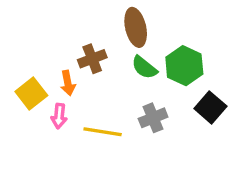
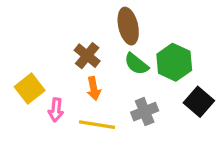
brown cross: (92, 59) -> (87, 56), turned -30
orange arrow: (68, 83) -> (94, 89), moved

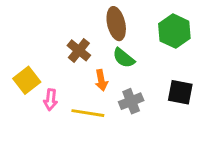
green hexagon: (174, 62) -> (174, 31), moved
orange arrow: (94, 89) -> (101, 80), moved
black square: (199, 102) -> (180, 92), turned -30

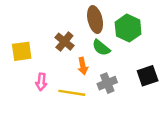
green hexagon: (174, 31) -> (128, 28), moved
yellow square: (27, 80) -> (22, 51), moved, turned 30
black square: (180, 92) -> (148, 76), turned -30

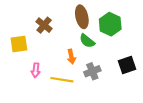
brown cross: (64, 42) -> (44, 25), moved

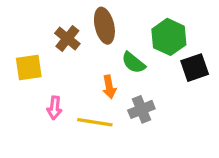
brown ellipse: (82, 17) -> (104, 26), moved
black square: (127, 65) -> (195, 68), moved

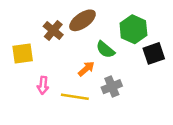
brown ellipse: (104, 26) -> (82, 20), turned 68
orange arrow: (109, 87) -> (86, 69), turned -120

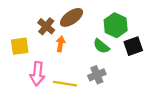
green semicircle: (105, 50) -> (101, 46), moved
orange arrow: (86, 69) -> (60, 44), moved, turned -40
pink arrow: (43, 85) -> (37, 74), size x1.5

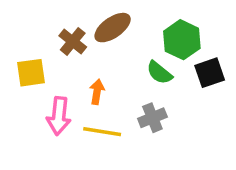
orange arrow: (60, 44) -> (97, 92), moved

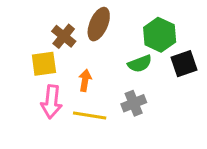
brown ellipse: (113, 28) -> (99, 24), turned -32
yellow square: (31, 73) -> (44, 64), moved
green semicircle: (159, 73) -> (140, 64), turned -60

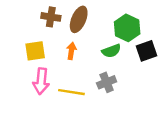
brown cross: (64, 36) -> (51, 17), moved, turned -30
orange arrow: (85, 80) -> (71, 51), moved

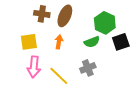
yellow line: (71, 92) -> (59, 76), turned 35

